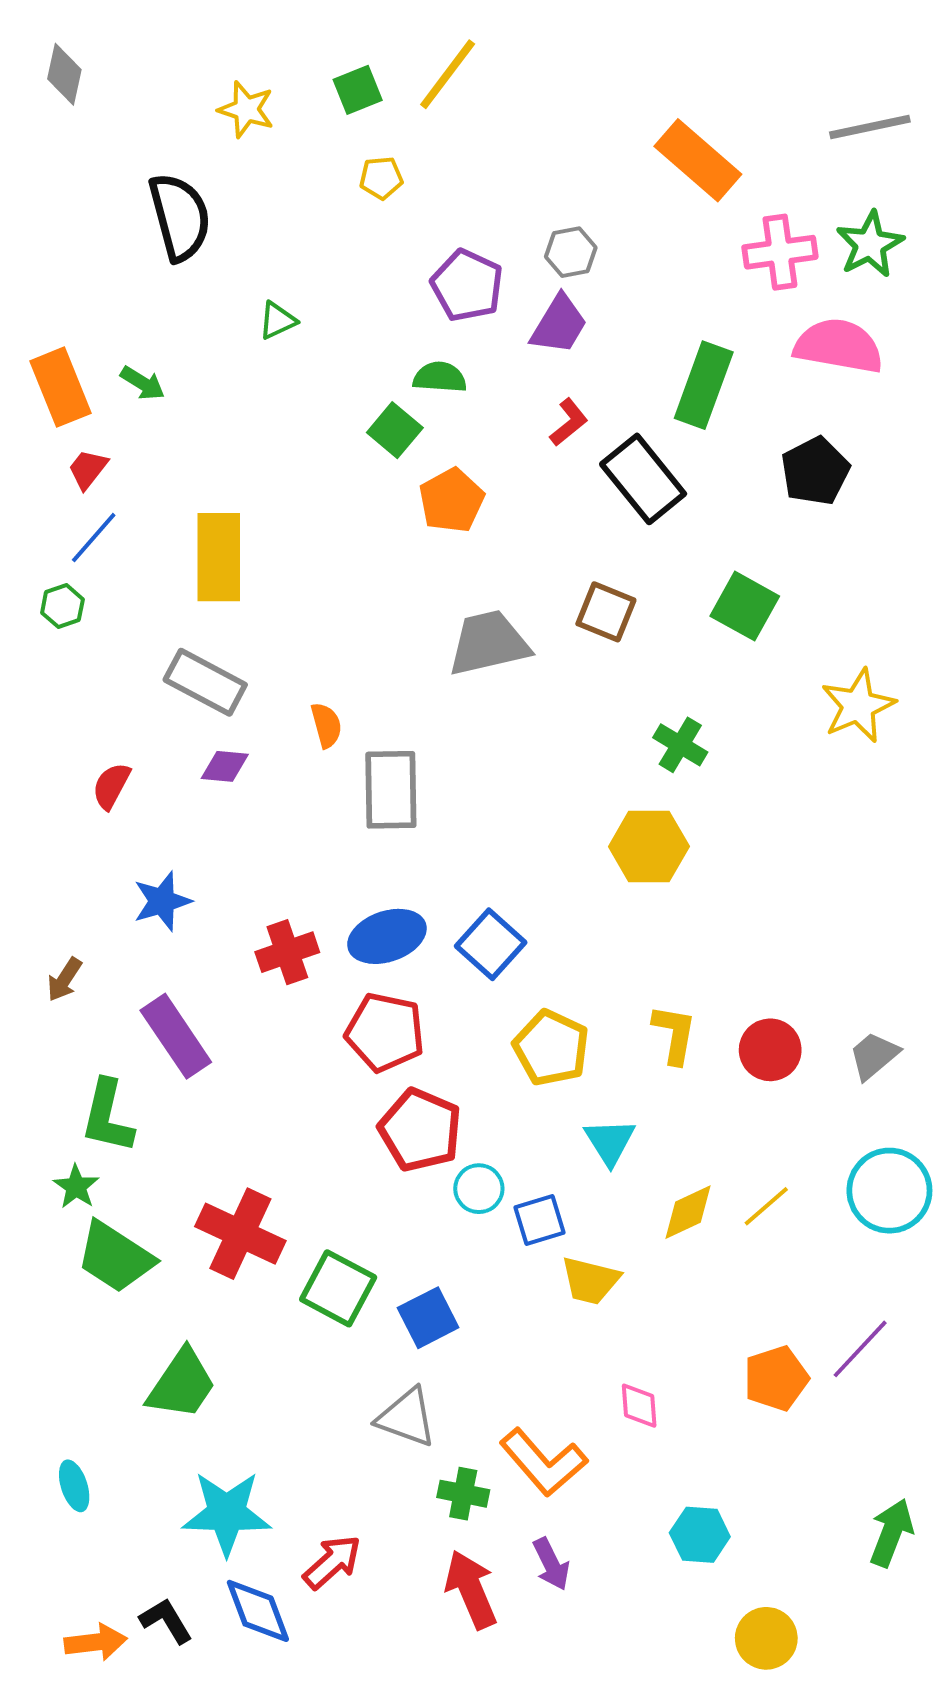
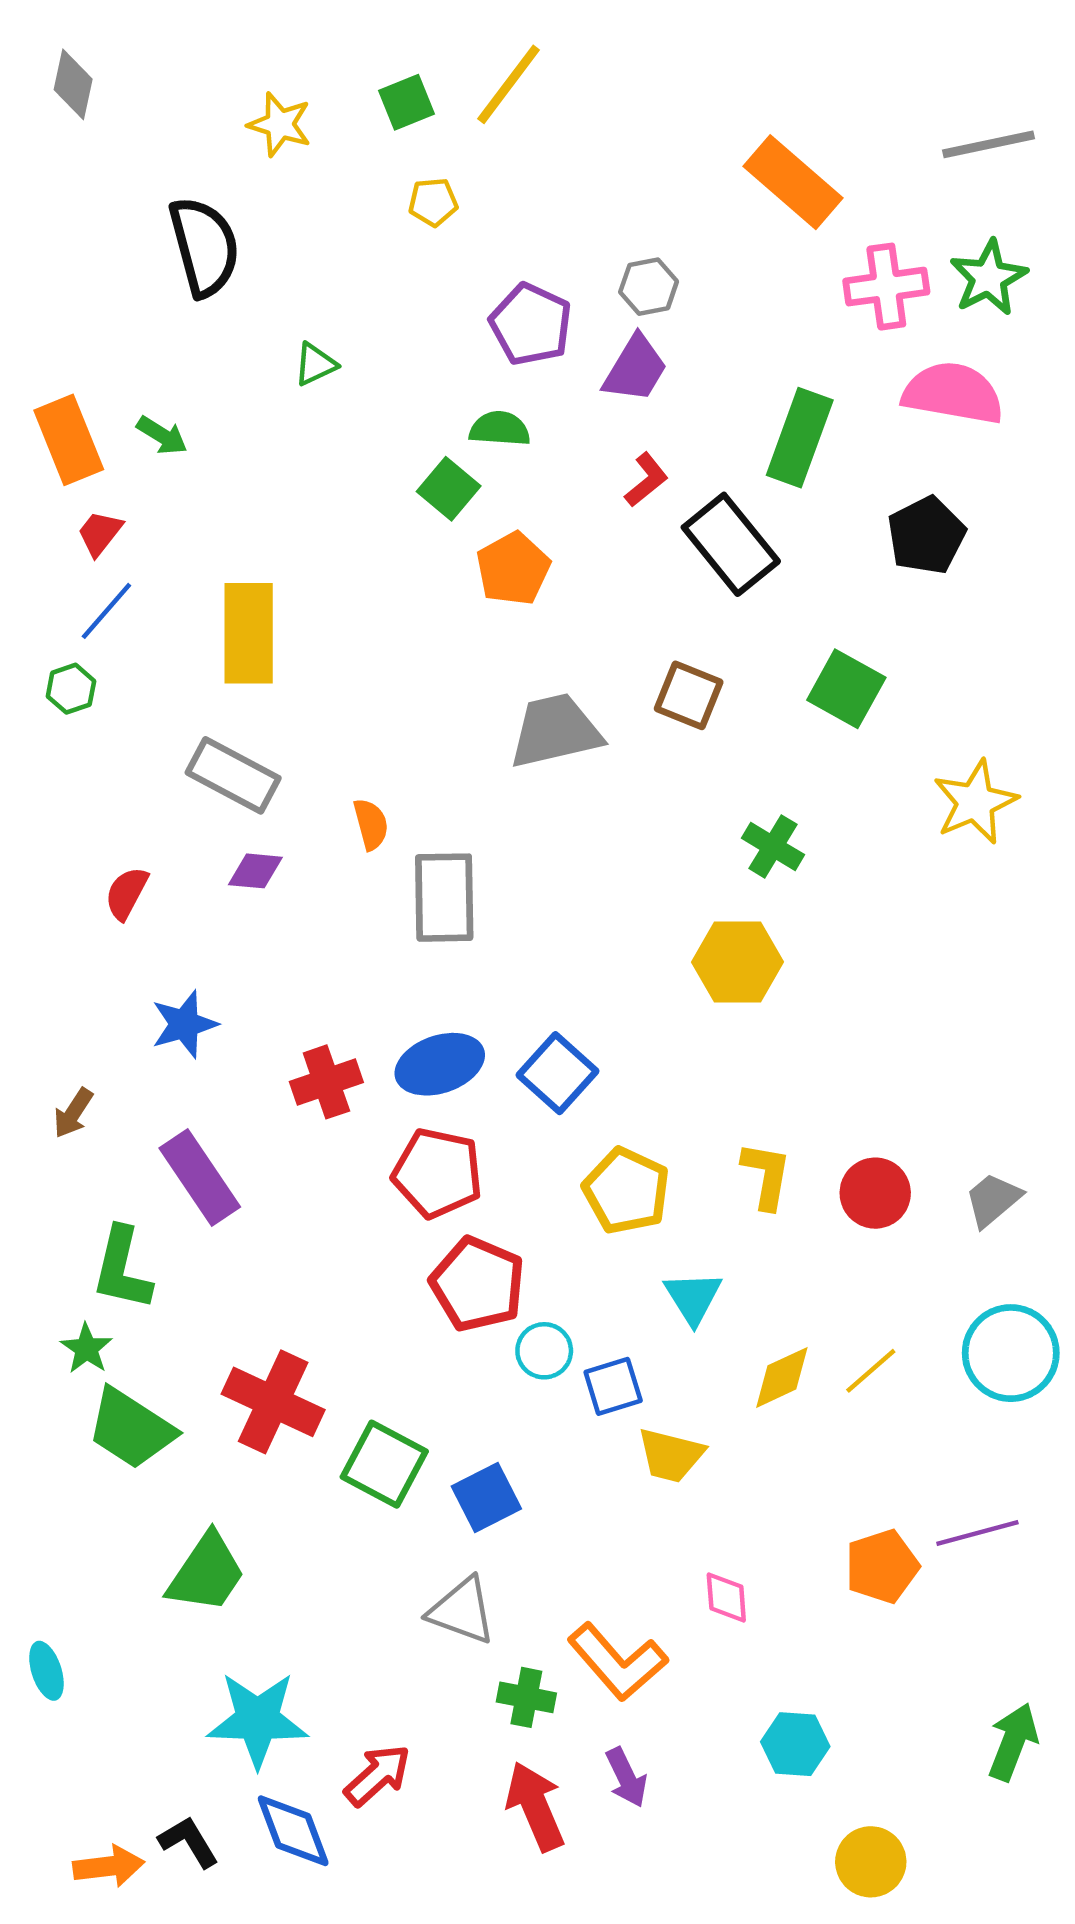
purple line: (860, 1349) -> (977, 1533), turned 32
cyan ellipse: (74, 1486) -> (46, 1671), moved

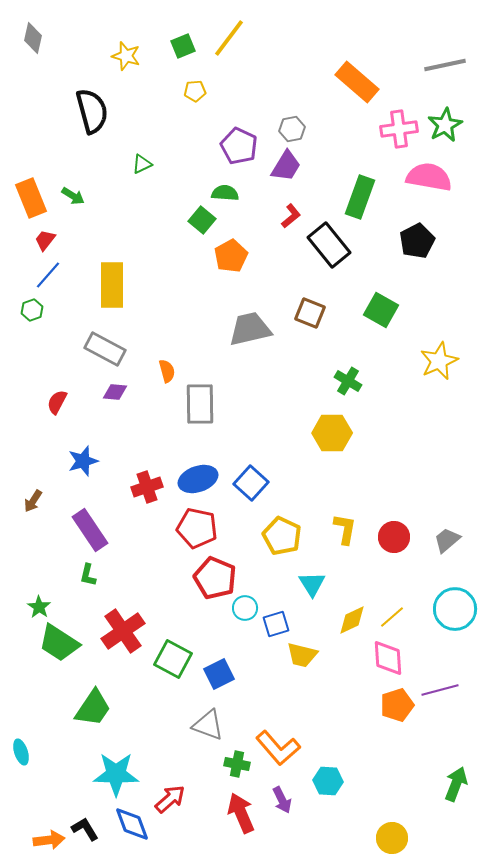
green L-shape: (122, 1269) -> (88, 575), moved, size x0.6
red cross: (273, 1402) -> (123, 631), turned 30
pink diamond: (726, 1597) -> (388, 658), moved, size x1.5
cyan hexagon: (795, 1744) -> (328, 781), moved

